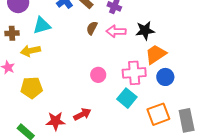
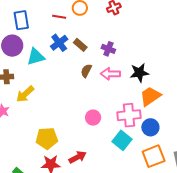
cyan triangle: (42, 25) -> (36, 57), moved
yellow arrow: (31, 51) -> (25, 94), turned -30
blue circle: (165, 77) -> (150, 127), moved
yellow pentagon: (32, 88) -> (47, 138), moved

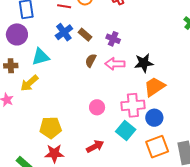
cyan triangle: (36, 57) -> (41, 57), moved
red arrow: (78, 157) -> (95, 146), moved

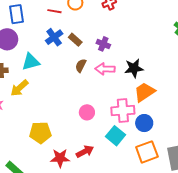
red star: (54, 153) -> (60, 158), moved

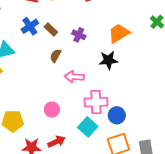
pink arrow: (105, 69) -> (74, 77), moved
orange trapezoid: (144, 92) -> (119, 33), moved
pink circle: (87, 112) -> (52, 110), moved

